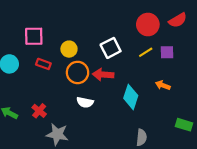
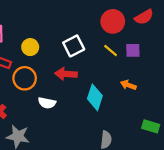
yellow line: (146, 52) -> (111, 50), turned 72
orange circle: (78, 72) -> (25, 78), moved

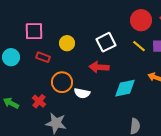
orange circle: (25, 78) -> (62, 82), moved
cyan diamond: (95, 97) -> (125, 88), turned 60

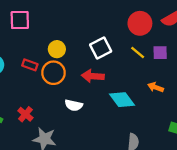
pink square: (34, 31) -> (20, 20), moved
orange circle: (62, 82) -> (53, 73), moved
cyan diamond: (125, 88) -> (122, 100), turned 65

